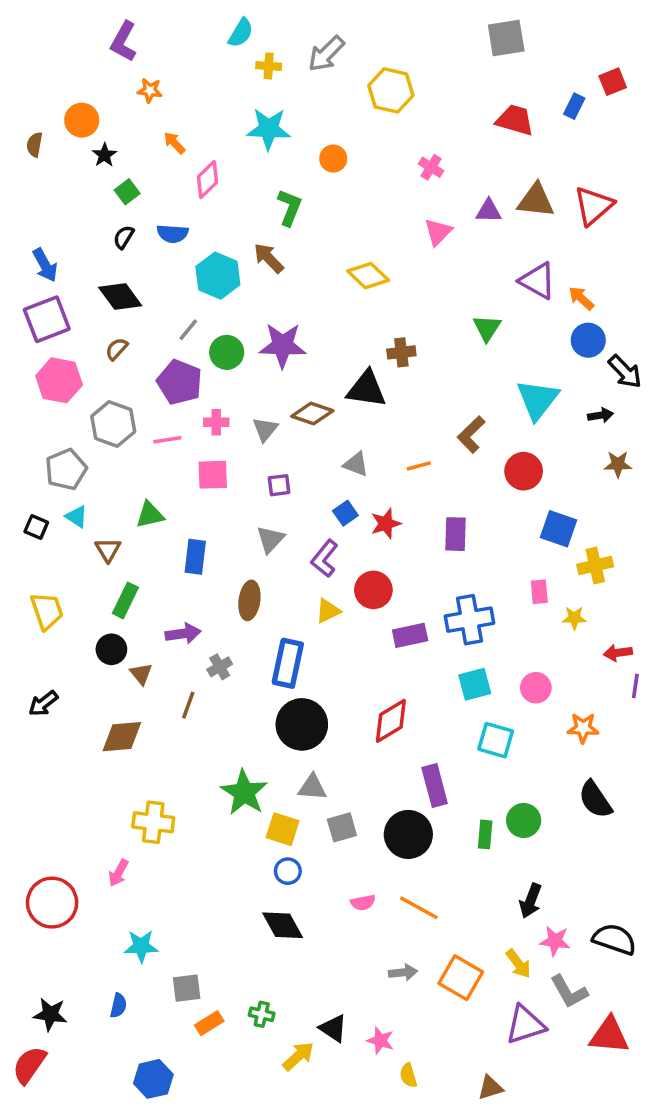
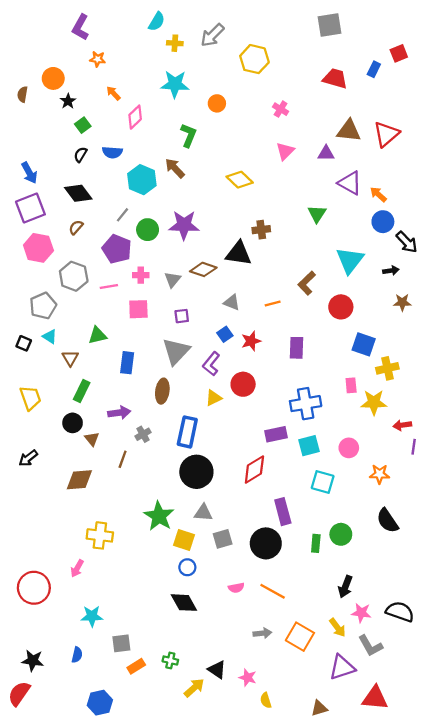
purple triangle: (489, 211) -> (326, 153), moved
gray triangle: (270, 539) -> (176, 351), size x1.5
yellow star: (574, 618) -> (374, 402), size x1.6
purple rectangle: (410, 635) -> (276, 434), moved
red triangle: (609, 1035) -> (375, 698), moved

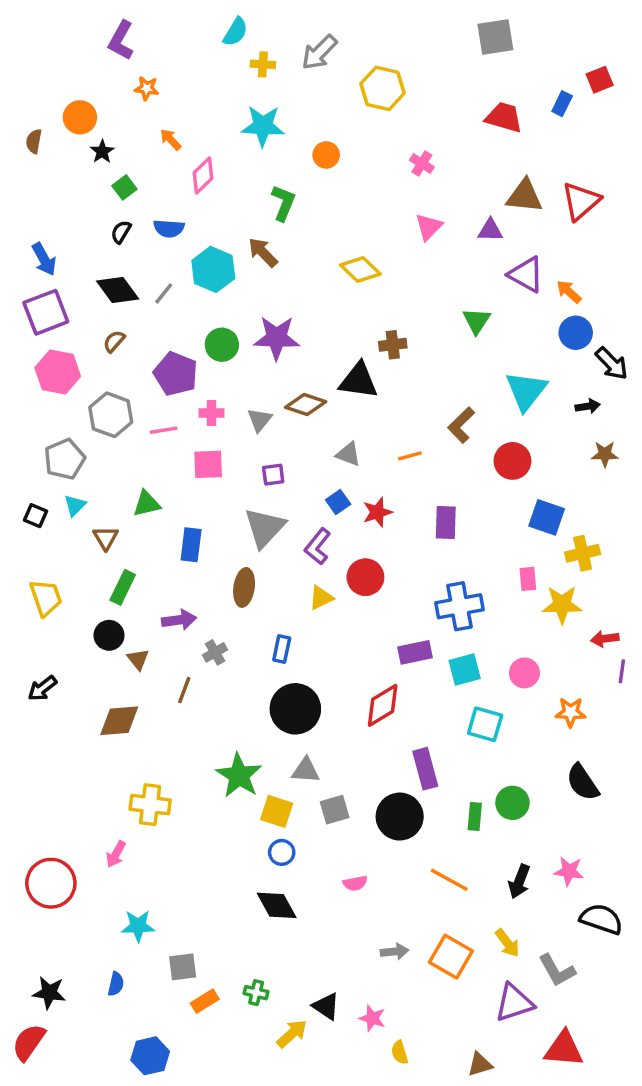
gray line: (123, 215) -> (164, 293), moved
cyan triangle: (50, 336) -> (75, 505), turned 42
blue rectangle: (187, 432) -> (282, 649), size x0.6
orange line: (273, 591) -> (449, 880), moved
pink star: (361, 613) -> (569, 871), moved

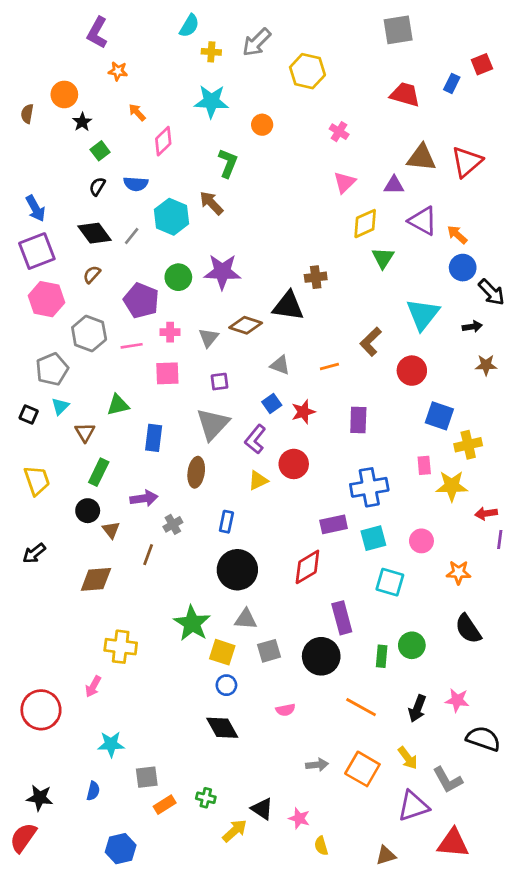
yellow diamond: (360, 269) -> (365, 224), moved, turned -68

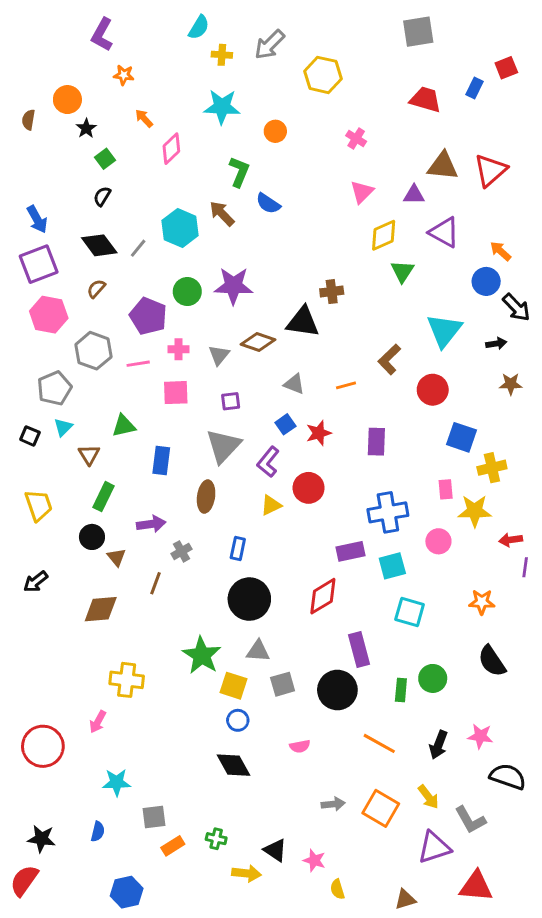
blue semicircle: (136, 184) -> (268, 203), moved, turned 30
orange arrow: (457, 235) -> (501, 251), moved
pink circle: (421, 541) -> (438, 541), moved
yellow arrow: (235, 831) -> (246, 873), turned 48

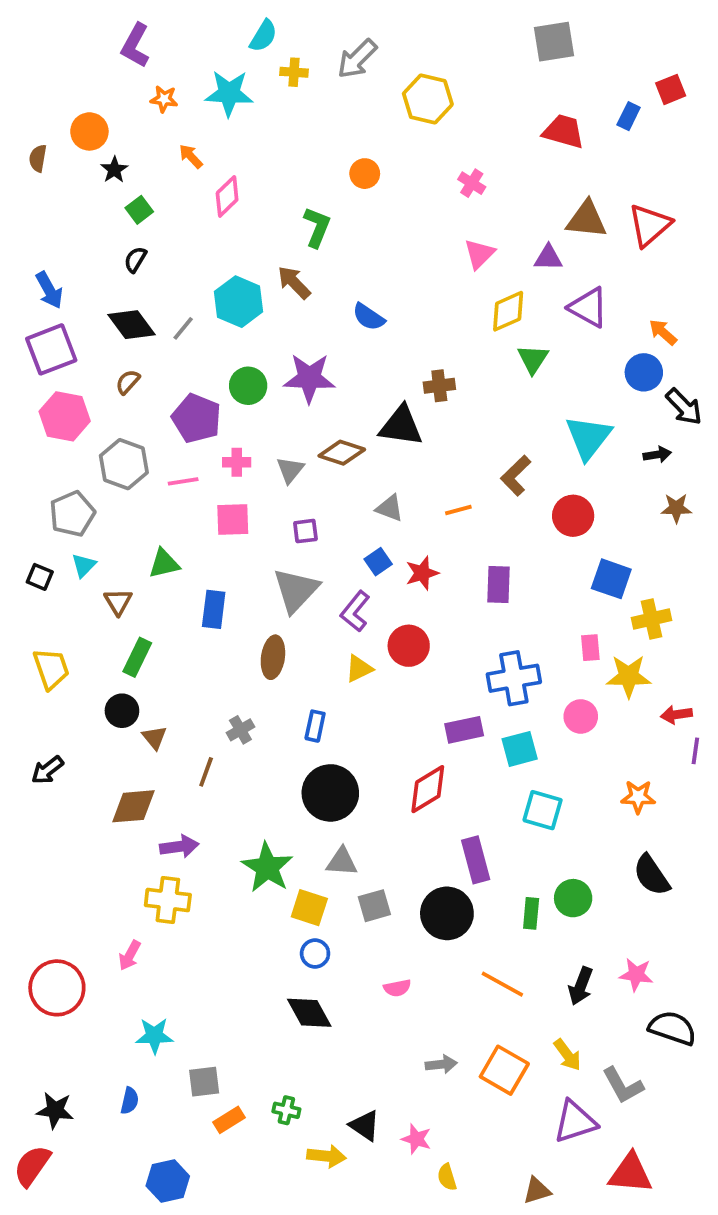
cyan star: (222, 107) -> (229, 93), moved
blue semicircle: (268, 203) -> (369, 317), moved
purple arrow: (151, 524) -> (179, 846), moved

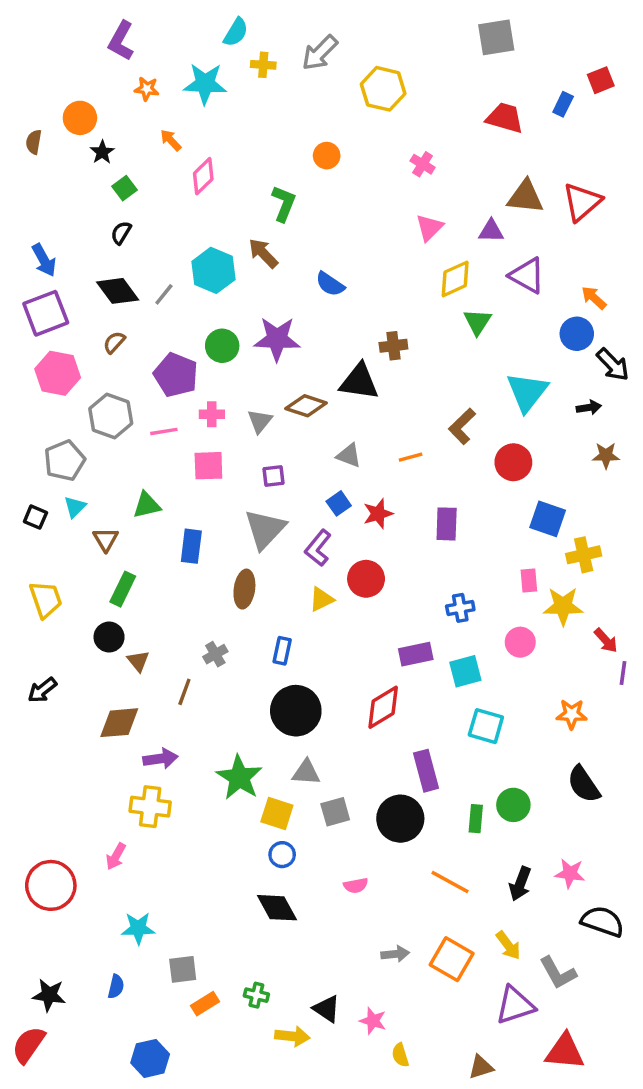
blue cross: (514, 678) -> (460, 608), size x0.6
red arrow: (676, 715) -> (606, 640), turned -124

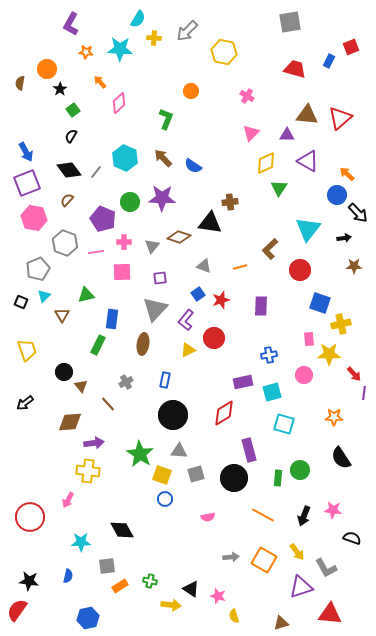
brown arrow: (263, 253) -> (163, 158), moved
green rectangle: (123, 589) -> (98, 345), moved
brown line: (184, 692) -> (108, 404), turned -63
black diamond: (277, 908) -> (122, 530), moved
black semicircle: (602, 921) -> (352, 538), size x0.7

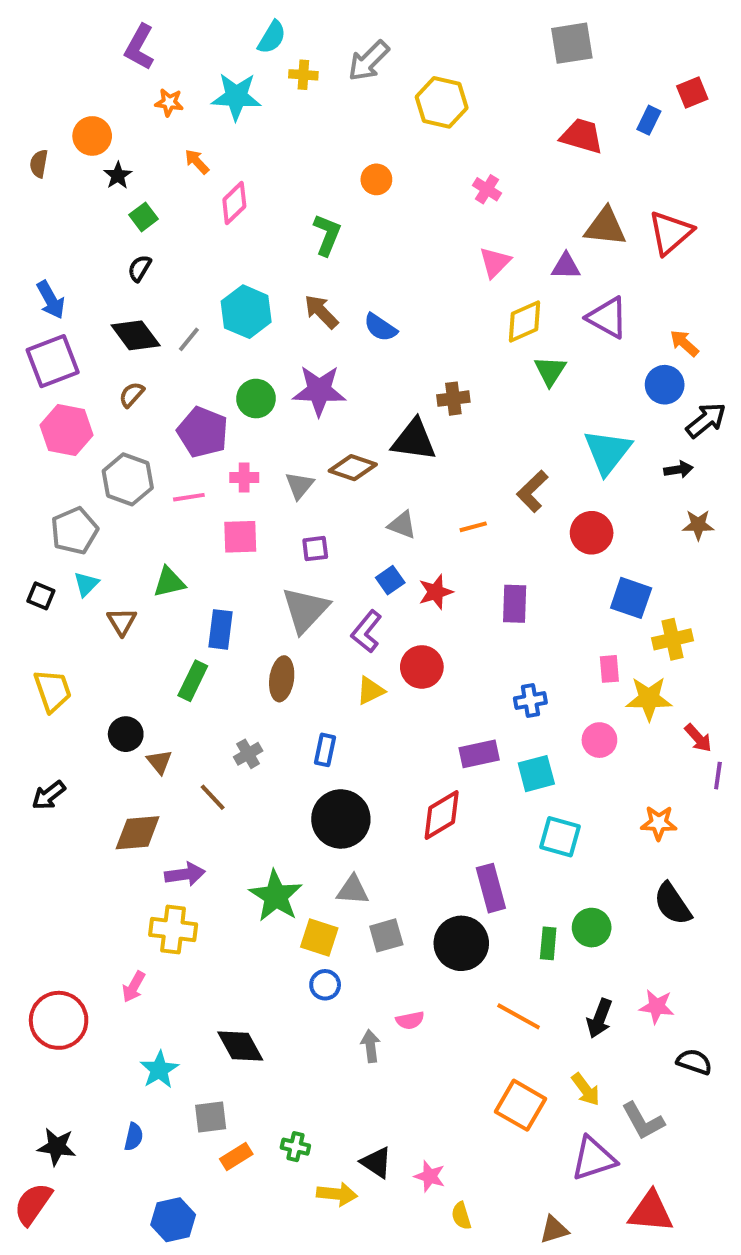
black arrow: (358, 213) -> (706, 420), turned -85
cyan star: (81, 542) -> (159, 1070), turned -30
gray arrow: (231, 557) -> (370, 1046), moved, turned -91

